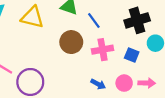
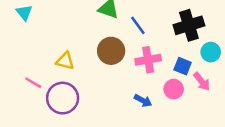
yellow triangle: (32, 17) -> (65, 61), moved, size x0.7
pink circle: (124, 83) -> (174, 89), moved
pink arrow: (147, 83) -> (202, 81), moved, turned 49

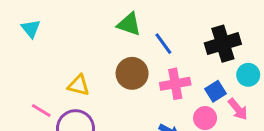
blue square: (183, 66) -> (215, 91), turned 36

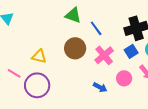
pink cross: (175, 84) -> (104, 55), turned -30
blue square: (215, 91) -> (131, 51), moved

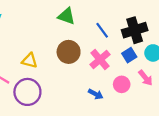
blue line: (96, 28) -> (102, 30), moved

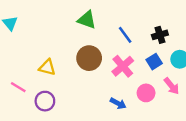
black cross: (135, 30) -> (160, 35), size x0.6
purple circle: (27, 92) -> (45, 101), size x0.7

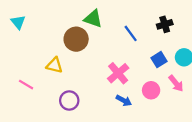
black cross: (160, 35) -> (165, 24), moved
brown circle: (89, 58) -> (76, 39), moved
pink cross: (123, 66) -> (118, 73), moved
purple circle: (45, 101) -> (69, 100), moved

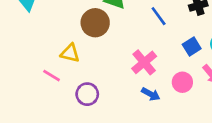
pink line: (26, 85) -> (52, 76), moved

